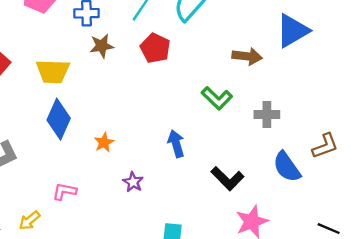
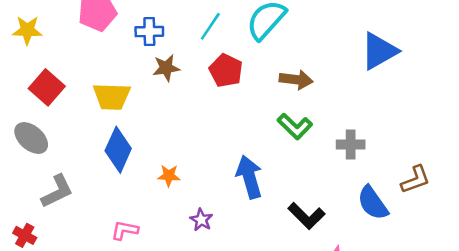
brown arrow: (247, 56) -> (296, 80), moved
orange star: (104, 142) -> (169, 176), turned 30
blue arrow: (176, 144) -> (249, 177), size x1.4

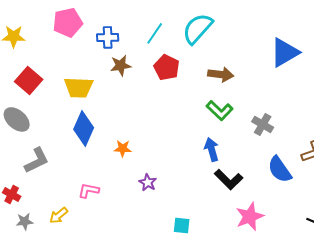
gray cross: (351, 144) -> (263, 124), turned 30
blue arrow: (249, 177) -> (212, 149), moved, size x0.7

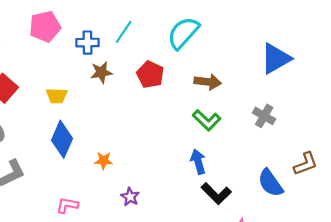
cyan line: (155, 33) -> (124, 32), moved
yellow trapezoid: (79, 87) -> (57, 96), size x0.7
gray cross: (263, 124) -> (264, 116), moved

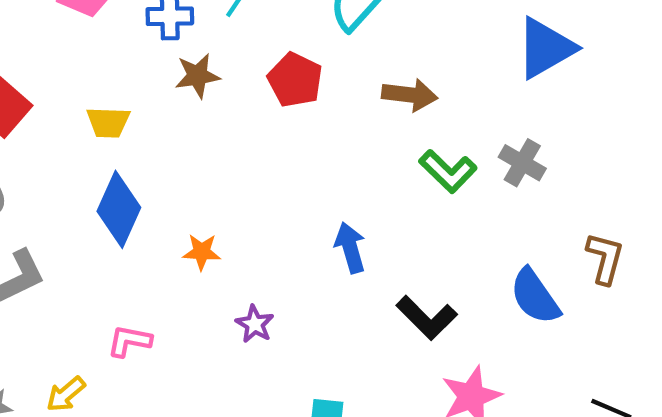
green L-shape: (207, 120) -> (448, 171), moved
blue arrow: (198, 162) -> (350, 248), moved
brown L-shape: (306, 164) -> (605, 258), turned -55

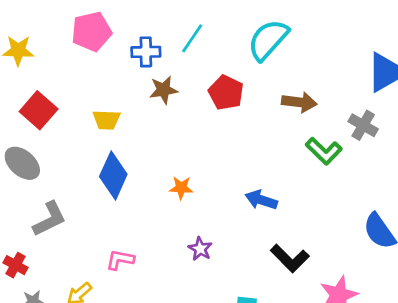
gray cross: (522, 163) -> (363, 125), moved
blue arrow: (350, 248) -> (261, 200), turned -56
orange star: (202, 252) -> (181, 188), moved
black L-shape: (427, 318) -> (290, 258), moved

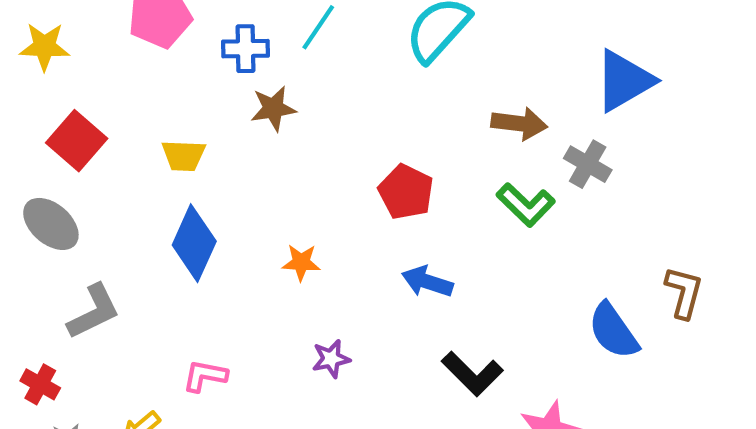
red pentagon: (226, 93) -> (406, 192), moved
brown arrow: (299, 102) -> (519, 123), moved
purple star: (200, 249) -> (331, 359), turned 30

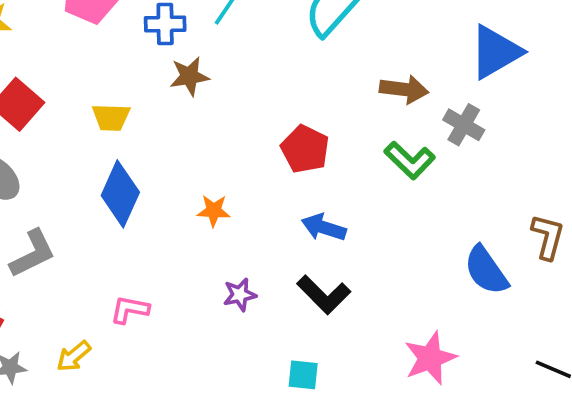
black L-shape: (472, 374) -> (324, 295), moved

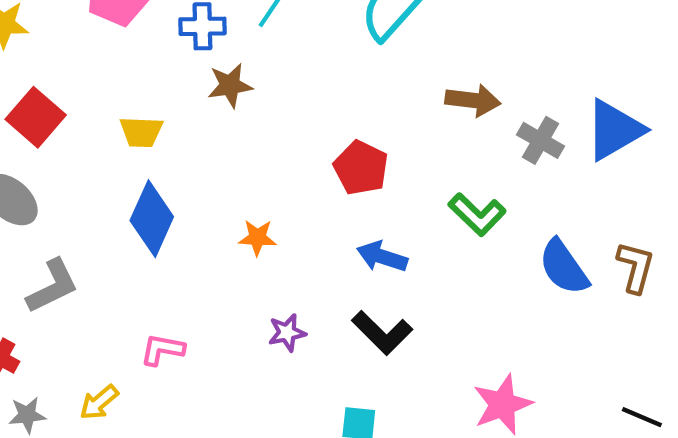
blue triangle: (495, 52) -> (614, 130), moved
green L-shape: (410, 160) -> (477, 214), moved
blue semicircle: (486, 270) -> (564, 267), moved

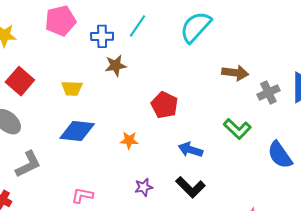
gray cross: (540, 140) -> (268, 93), turned 35
red pentagon: (361, 168) -> (164, 105), moved
blue diamond: (152, 219) -> (77, 131), turned 72

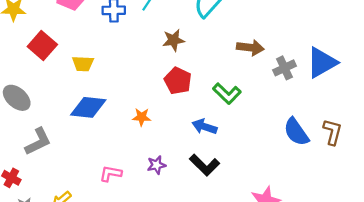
brown star: (116, 65) -> (174, 40), moved
red square: (20, 81) -> (42, 46), moved
green L-shape: (237, 129) -> (227, 94), moved
pink L-shape: (82, 195) -> (111, 174), moved

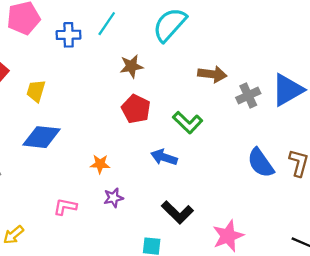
yellow trapezoid: (83, 64) -> (36, 91), turned 105
orange star: (142, 117) -> (100, 164), moved
black L-shape: (204, 165) -> (177, 212), moved

